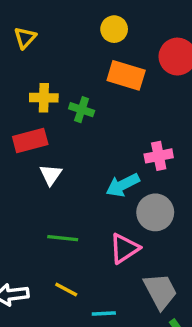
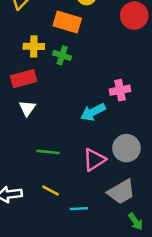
orange rectangle: (126, 75) -> (67, 22), moved
white triangle: (51, 175) -> (27, 108), moved
gray circle: (155, 212) -> (126, 148), moved
gray trapezoid: (160, 291) -> (121, 192), turned 88

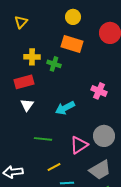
orange rectangle: (67, 22) -> (72, 44), moved
pink cross: (120, 90) -> (99, 91), turned 35
cyan arrow: (93, 112) -> (65, 108), moved
yellow line: (51, 191) -> (54, 167), moved, turned -56

